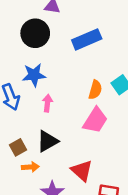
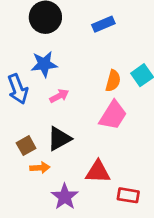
blue rectangle: (87, 39) -> (103, 24), size x0.7
pink arrow: (47, 103) -> (59, 96), turned 56
red triangle: (82, 171) -> (98, 172), turned -40

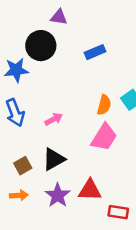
blue star: (44, 64) -> (16, 70), moved
orange arrow: (40, 168) -> (19, 195), moved
purple star: (65, 197) -> (58, 195), moved

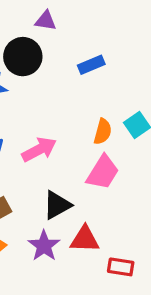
pink arrow: (54, 119) -> (39, 150), size x1.5
black triangle: (54, 159) -> (57, 205), moved

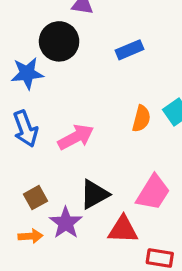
pink trapezoid: (103, 172) -> (153, 193), moved
purple star: (44, 246) -> (66, 223), moved

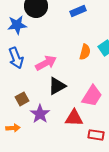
black triangle: (94, 194) -> (57, 86), moved
orange arrow: (30, 236) -> (13, 128), moved

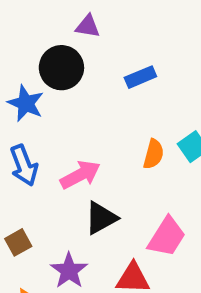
blue star: (17, 25) -> (26, 103), turned 30
brown square: (22, 99) -> (18, 242), moved

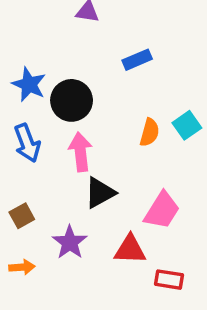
black circle: (61, 68) -> (72, 100), moved
pink arrow: (80, 175) -> (80, 152), turned -69

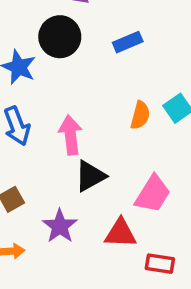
black circle: (72, 100) -> (60, 37), moved

